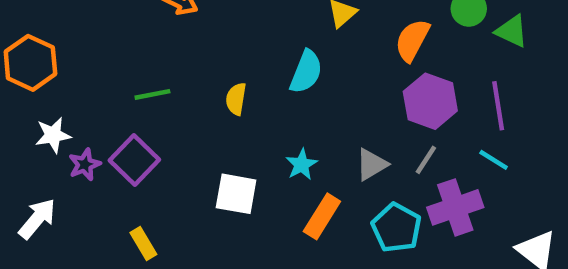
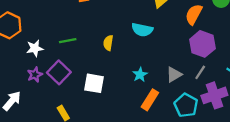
cyan semicircle: (306, 72) -> (142, 30), turned 80
white star: (53, 135) -> (35, 48), moved
white square: (236, 194) -> (94, 83), moved

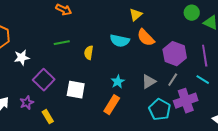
orange semicircle: (194, 14) -> (146, 38), moved, turned -72
green line: (68, 41) -> (62, 43), moved
purple star: (35, 75) -> (27, 103), moved
orange rectangle: (150, 100) -> (112, 105), moved

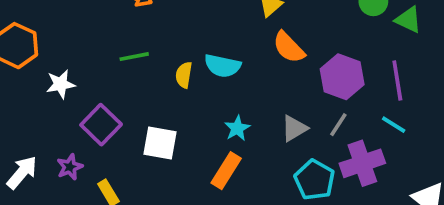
cyan semicircle: (120, 41) -> (222, 66), moved

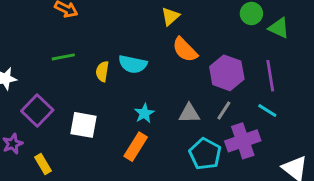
gray triangle: (294, 128) -> (189, 113), turned 30

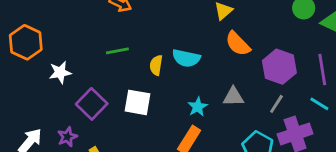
gray triangle: (189, 113) -> (233, 97), moved
white square: (84, 125) -> (138, 102), moved

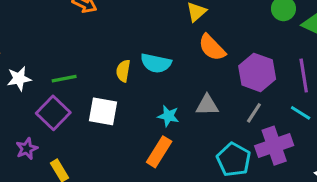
green line: (117, 51) -> (64, 79), moved
cyan star: (198, 107) -> (168, 116), turned -30

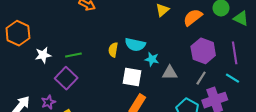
orange semicircle: (212, 48) -> (193, 17), moved, turned 96
white square: (103, 111) -> (132, 77), moved
cyan star: (168, 116) -> (152, 59), moved

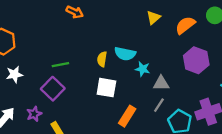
white star: (43, 55) -> (14, 74), moved
white square: (132, 77) -> (106, 88), moved
gray line: (201, 78) -> (159, 105), moved

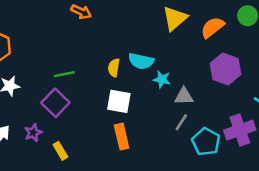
yellow triangle: (153, 18) -> (175, 18), size x1.5
orange rectangle: (127, 116) -> (122, 137), moved, turned -45

